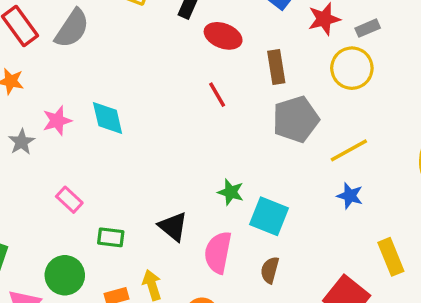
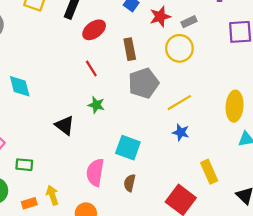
red ellipse: (223, 36) -> (94, 30), turned -55
green star: (231, 192) -> (96, 105), moved
black triangle: (173, 227) -> (65, 125), moved

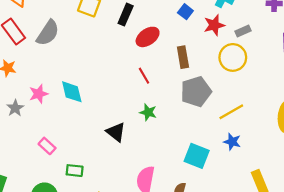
cyan square: (128, 148) -> (197, 156), moved

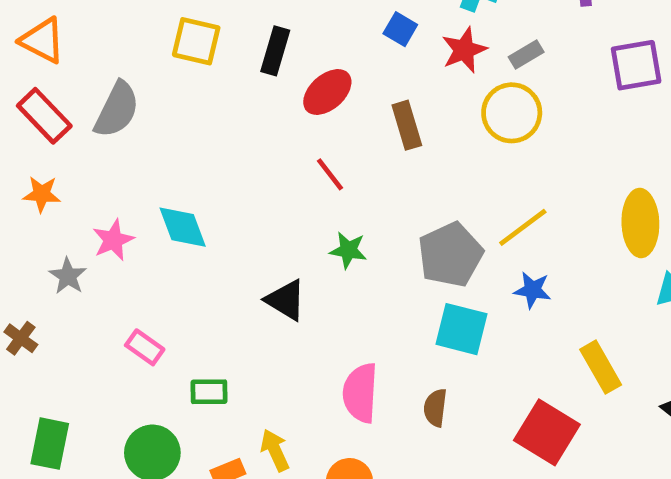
gray pentagon: (196, 92) -> (450, 255), moved

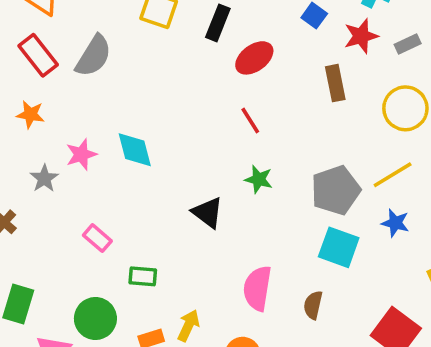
yellow circle: (512, 113) -> (405, 108), moved
brown rectangle: (407, 125) -> (335, 83), moved
yellow arrow: (275, 450) -> (188, 325), turned 44

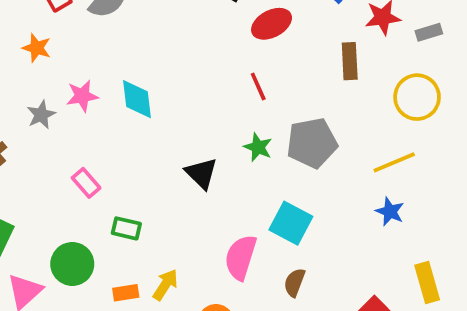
gray pentagon: (336, 190) -> (312, 143), moved
cyan square: (339, 247) -> (291, 223), moved

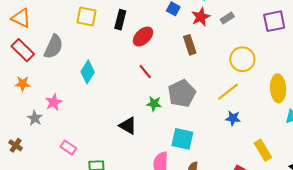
yellow circle: (417, 97) -> (242, 59), moved
cyan diamond: (137, 99) -> (88, 72), moved, turned 55

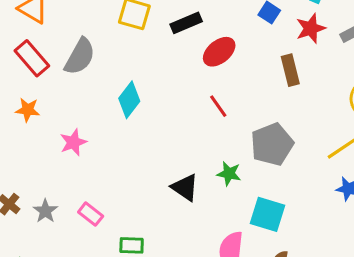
black rectangle: (120, 20) -> (186, 23), turned 48
green star: (154, 104) -> (229, 174), moved
gray star: (35, 118) -> (45, 211), moved

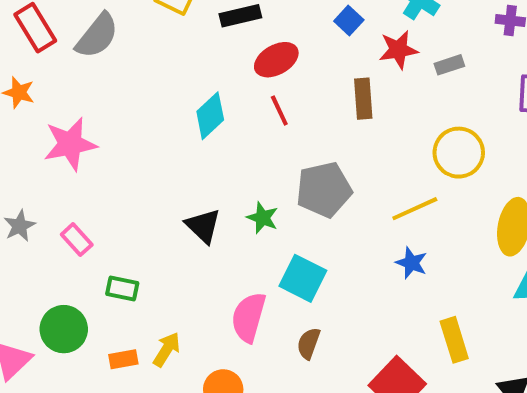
cyan diamond: (129, 100) -> (210, 116), moved
red line: (218, 106) -> (279, 110), moved
pink star: (73, 142) -> (70, 144), size x1.5

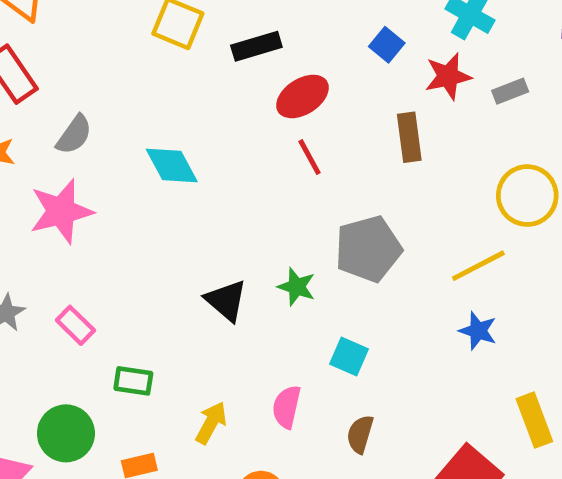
gray semicircle: (97, 36) -> (74, 135), moved, size x0.7
cyan diamond: (210, 116) -> (172, 166), moved, turned -72
cyan square: (303, 278) -> (349, 357), size x0.7
pink semicircle: (249, 317) -> (287, 407), size x0.7
yellow arrow: (167, 349) -> (211, 423), moved

